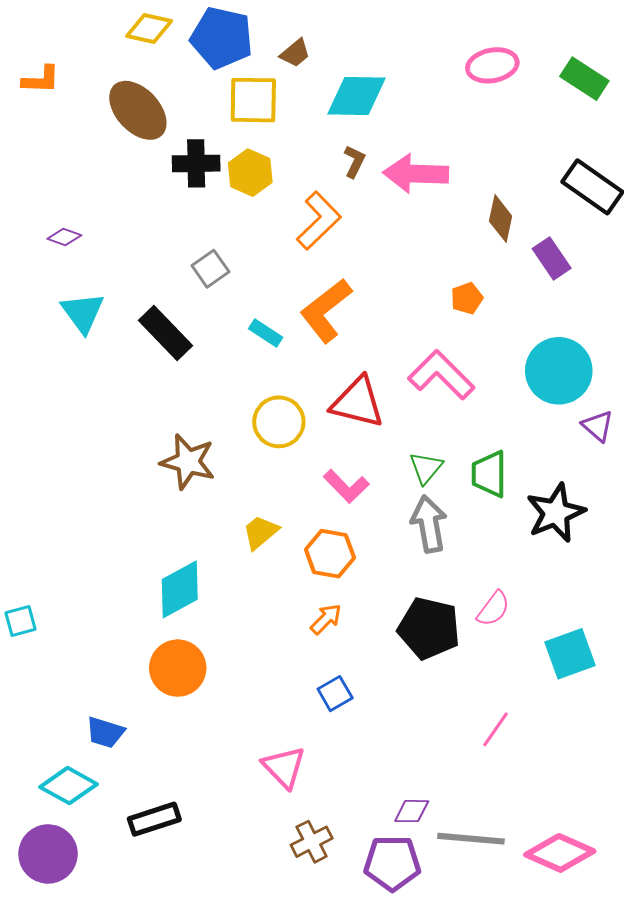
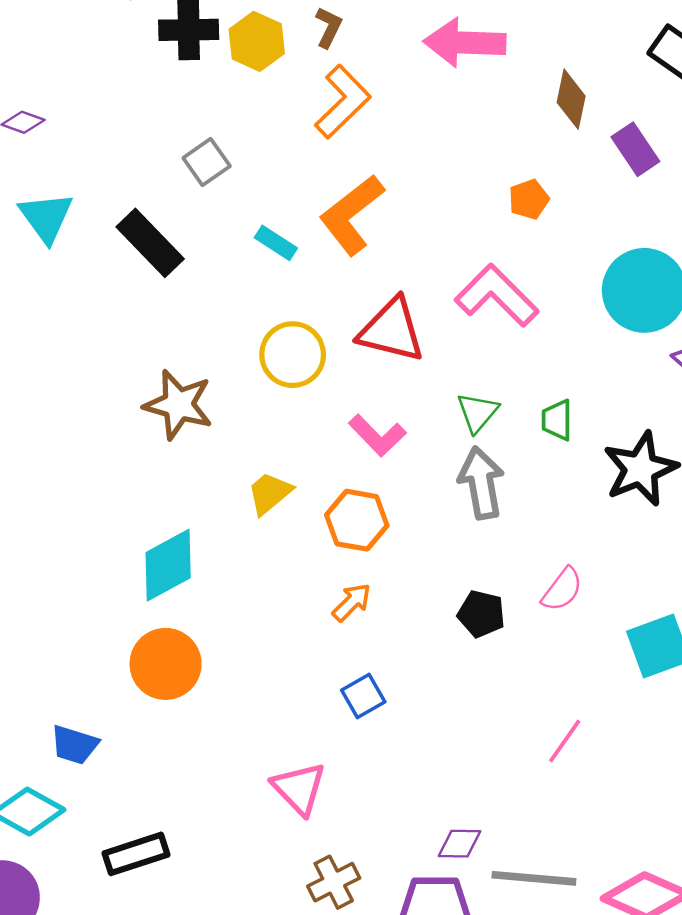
brown L-shape: (354, 161) -> (329, 27), moved
green trapezoid: (489, 474) -> (557, 420), size x0.7
black pentagon: (429, 628) -> (481, 614), size x0.6

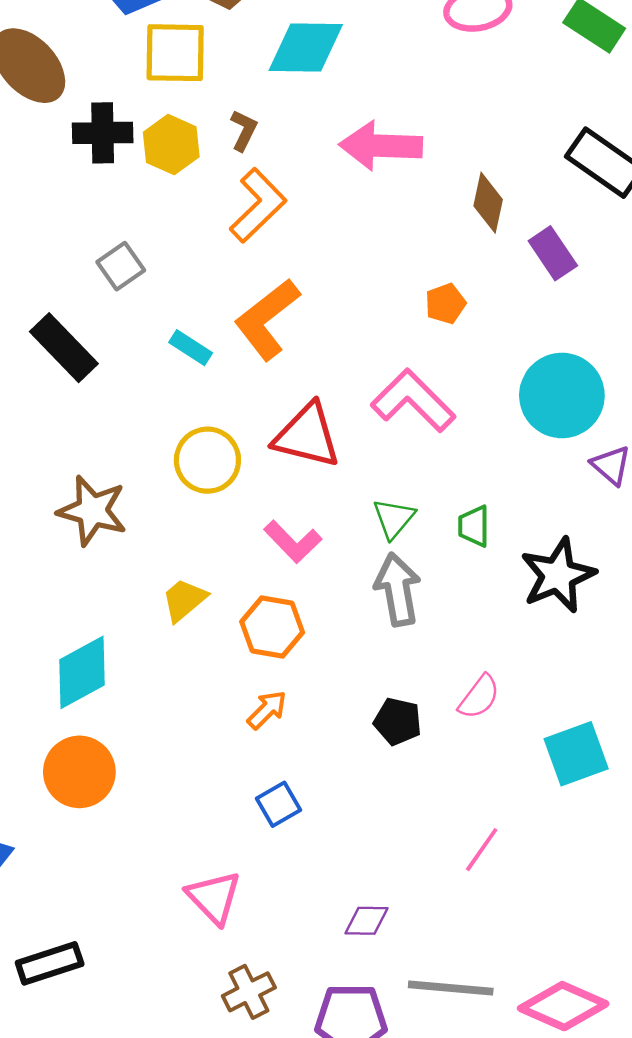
purple diamond: (459, 844) -> (367, 921), moved

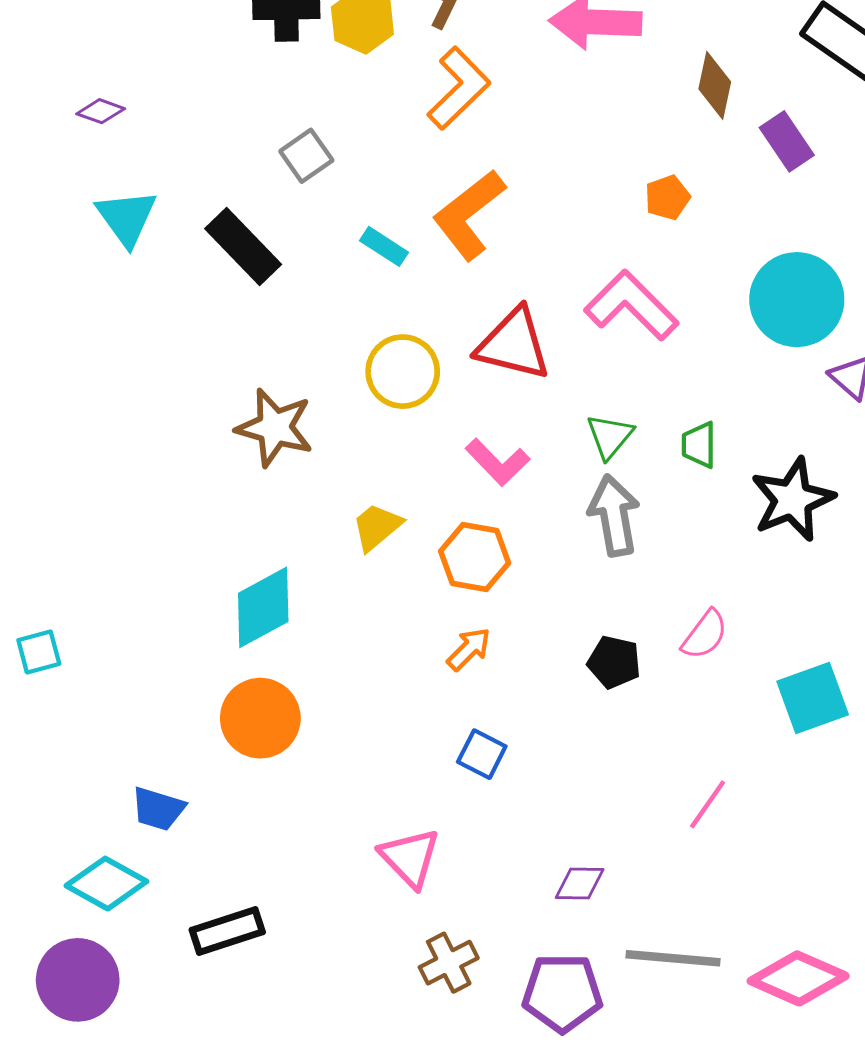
blue square: (279, 804) -> (482, 754), turned -33

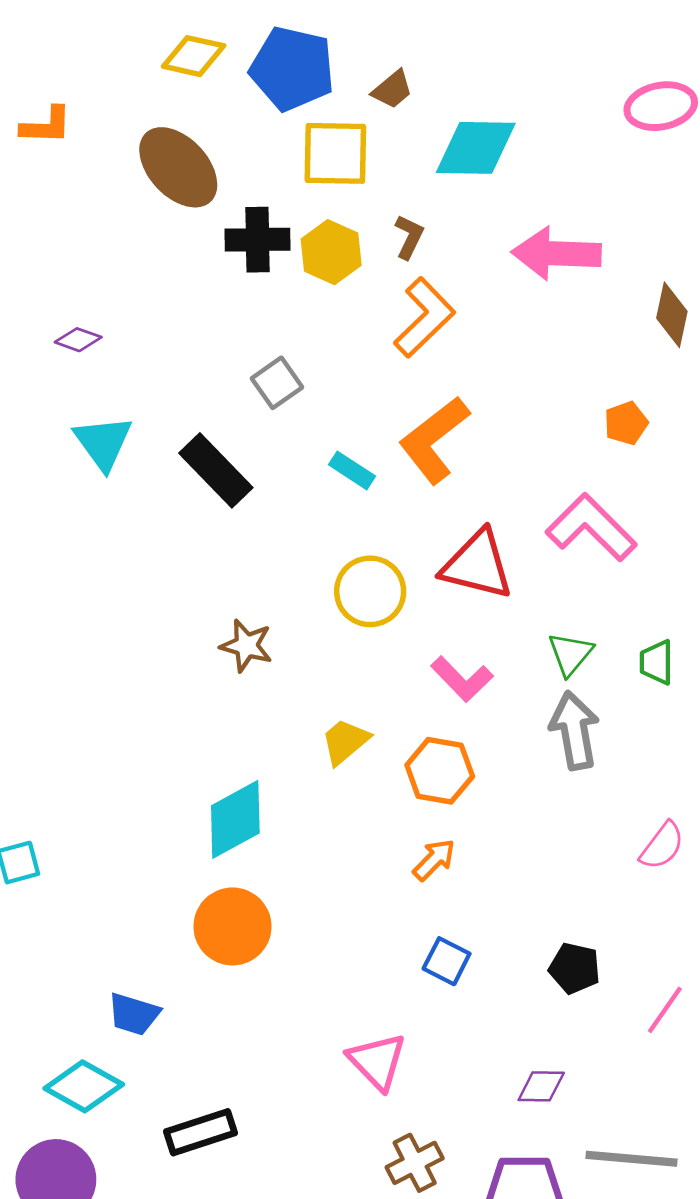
brown star: (275, 428) -> (246, 646), size x0.7
black pentagon: (614, 662) -> (575, 968), moved

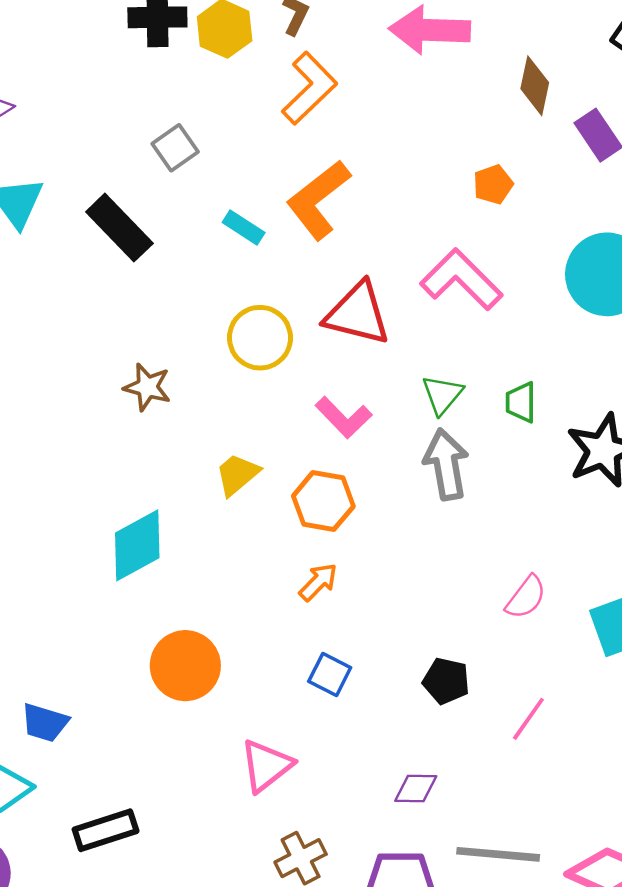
pink semicircle: (662, 846) -> (526, 597), moved
orange circle: (232, 926) -> (185, 666), moved
pink triangle: (377, 1061) -> (266, 766), turned 36

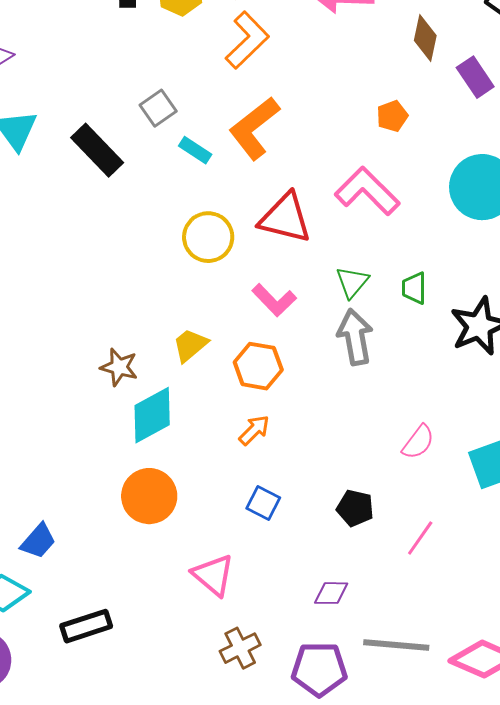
gray square: (175, 148) -> (158, 108), moved
brown star: (147, 387) -> (119, 367), moved
cyan diamond: (137, 545) -> (152, 415), moved
blue trapezoid: (45, 723) -> (38, 541), turned -66
pink triangle: (266, 766) -> (213, 575), turned -42

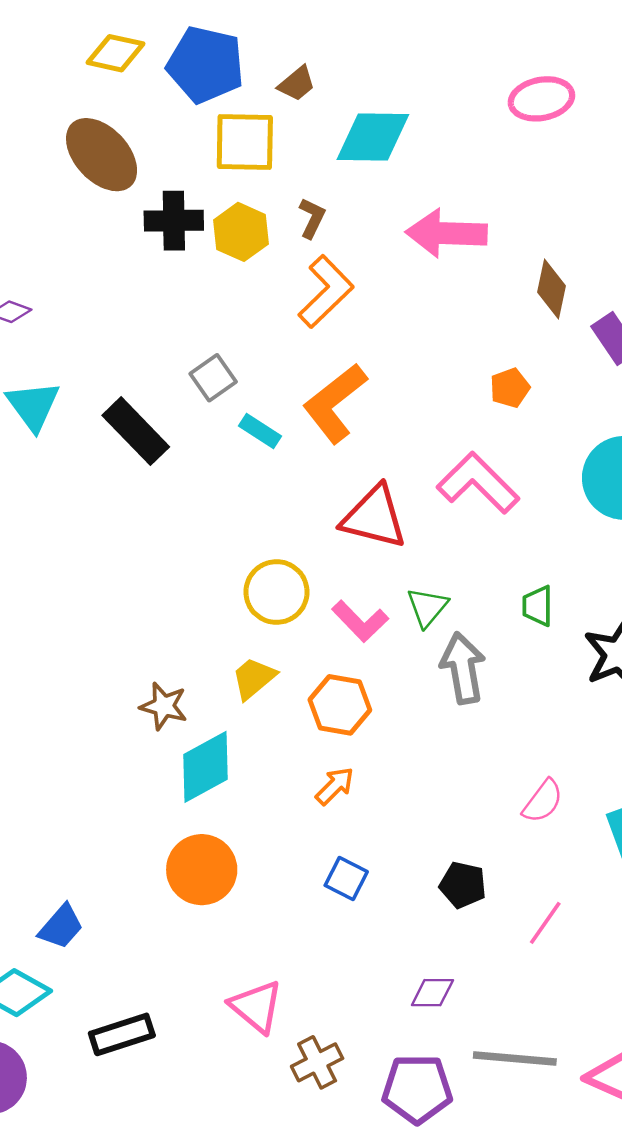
yellow circle: (208, 237) -> (276, 592), moved
green triangle: (352, 282) -> (427, 607), moved
pink triangle: (213, 575) -> (256, 1007), moved

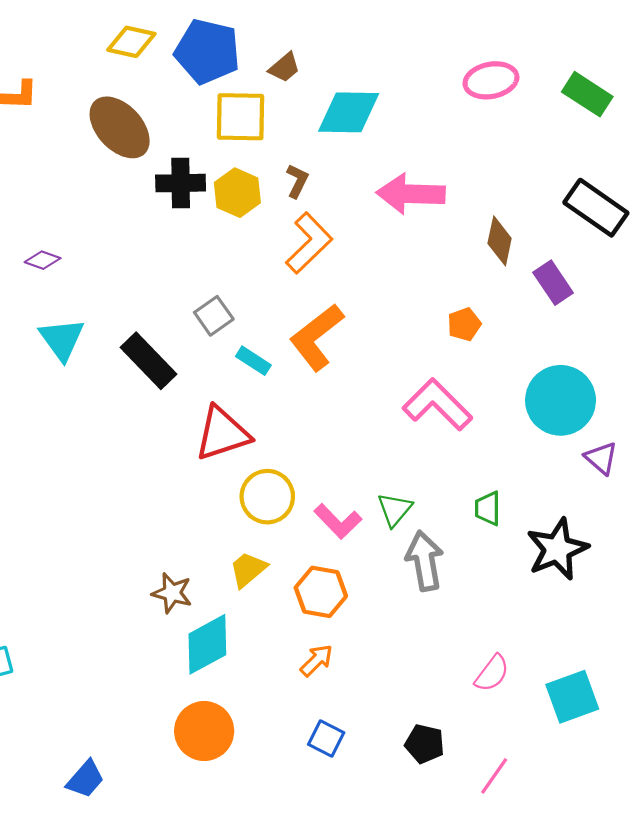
red triangle: (374, 517) -> (222, 433), moved, turned -32

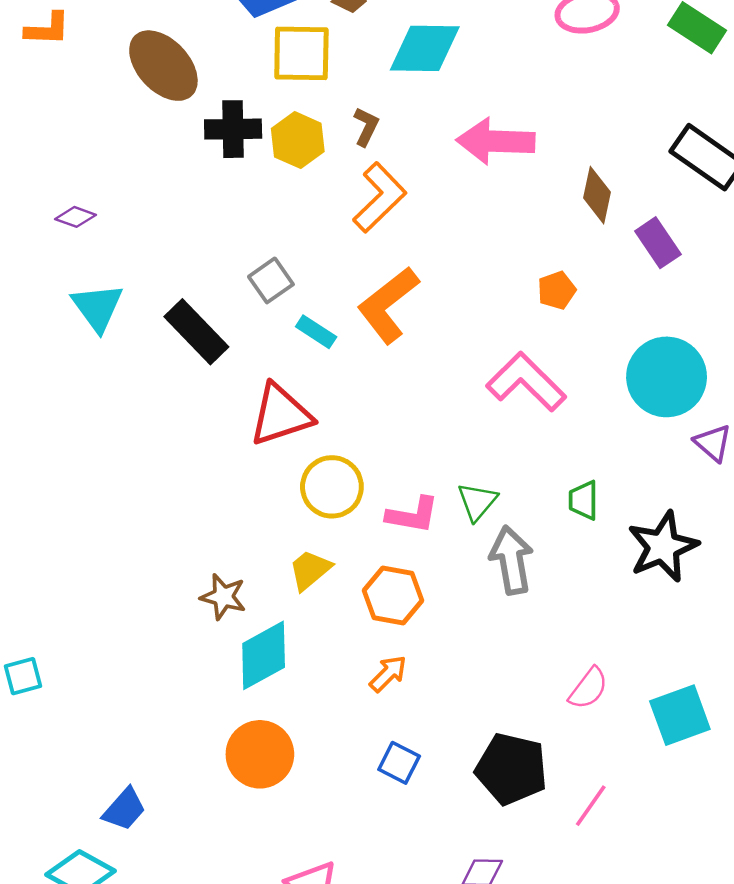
pink L-shape: (338, 521) -> (413, 515), turned -36
black pentagon: (425, 744) -> (511, 769), size x1.6

